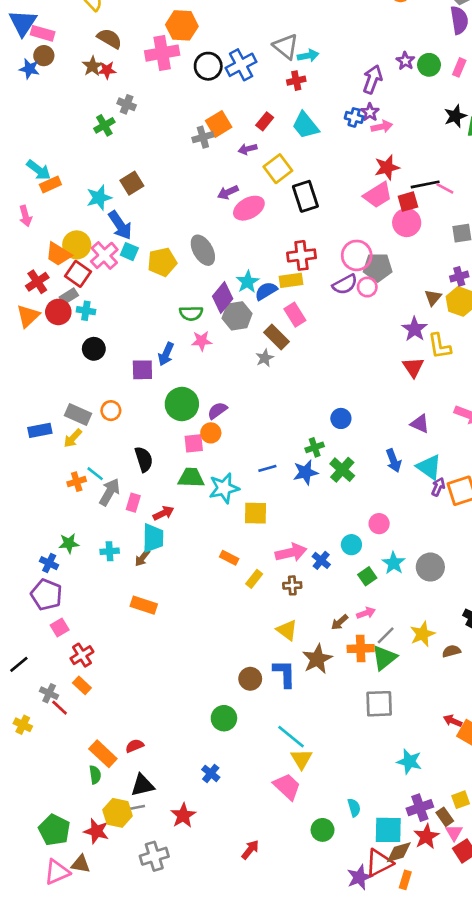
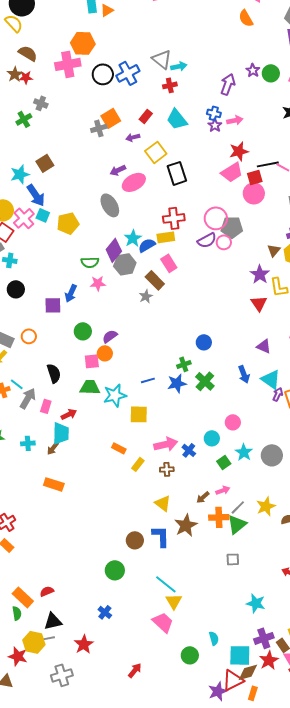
purple star: (370, 112) -> (215, 125), moved
gray ellipse: (203, 250) -> (110, 205), moved
green circle: (182, 404) -> (83, 331), size x0.7
gray square: (379, 704) -> (233, 559), size x0.6

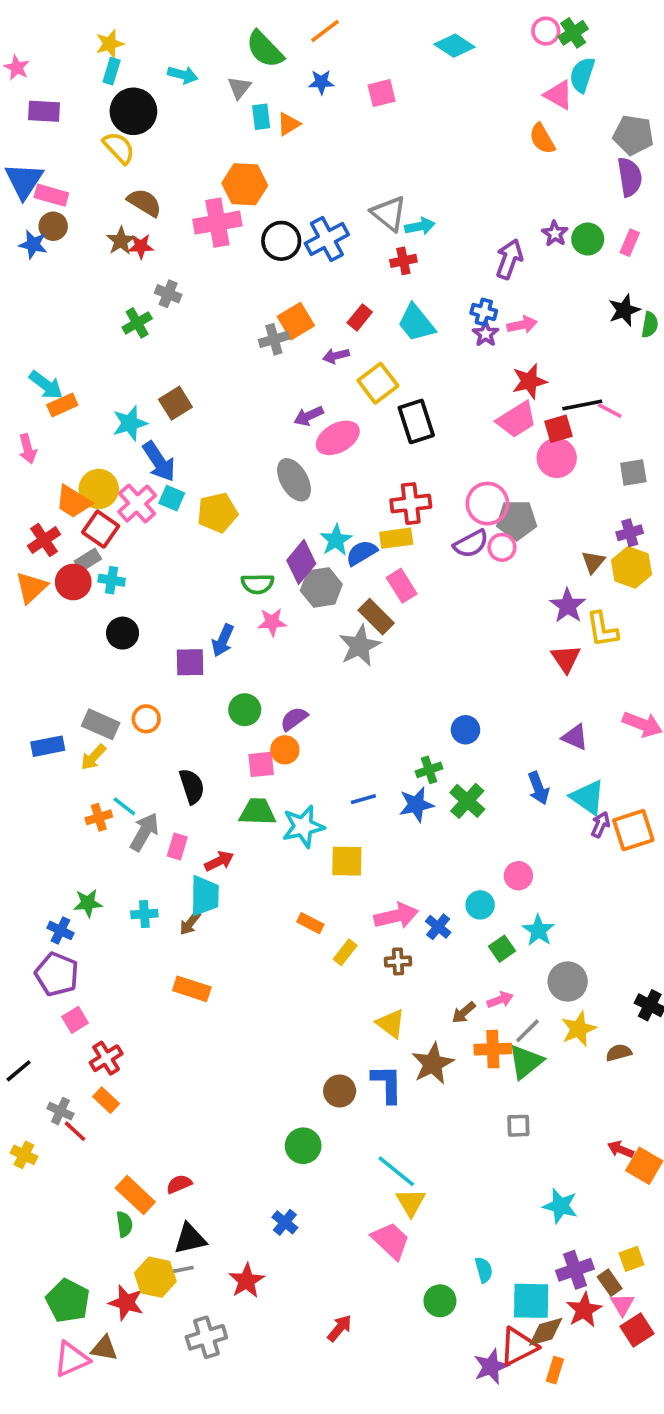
gray star: (146, 296) -> (360, 646), size x1.6
gray circle: (272, 455) -> (568, 982), moved

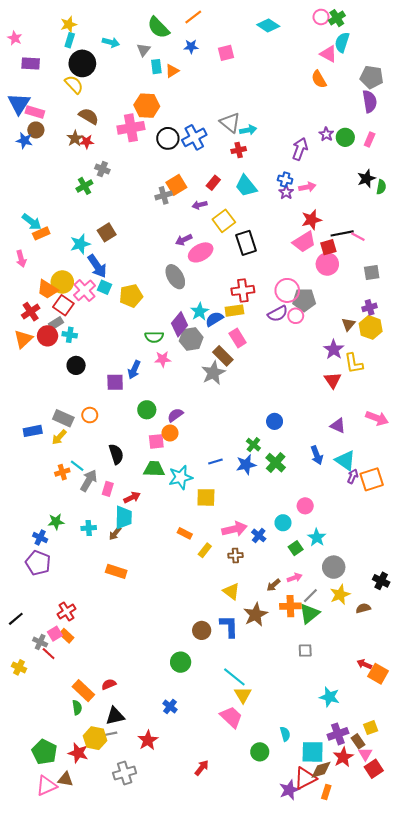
green cross: (429, 770) -> (253, 445), turned -32
pink square: (75, 1020) -> (55, 634), moved

